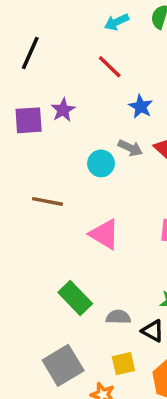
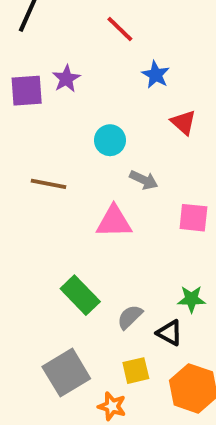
gray arrow: (130, 148) -> (144, 180), moved
pink triangle: (104, 234) -> (114, 222), turned -32
gray semicircle: (118, 317) -> (130, 317), turned -45

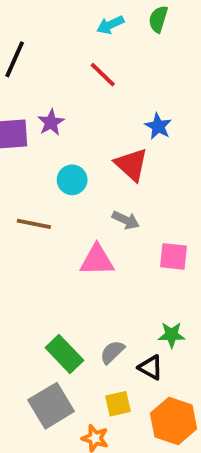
blue star: (156, 75) -> (158, 126), moved
red triangle: (183, 122) -> (131, 165), moved, size x1.4
cyan circle: (110, 140) -> (72, 180), moved
green rectangle: (80, 295) -> (64, 354), moved

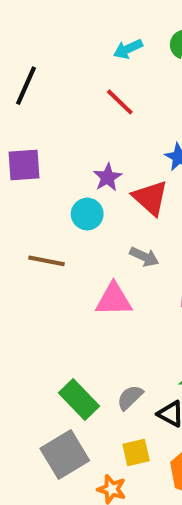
purple star: (51, 122) -> (108, 177), moved

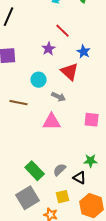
red line: (120, 102) -> (63, 31), moved
purple star: (108, 177) -> (49, 49), moved
gray arrow: (144, 257) -> (59, 97), moved

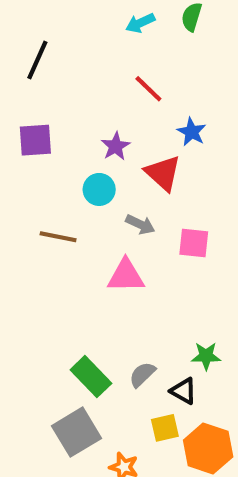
purple star: (49, 49) -> (116, 146), moved
pink square: (92, 120) -> (194, 243), moved
yellow square: (63, 197) -> (165, 428), moved

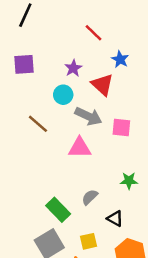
gray arrow: (140, 224) -> (88, 116), size x1.5
brown line: (58, 237) -> (38, 124), turned 30
green star: (206, 356) -> (129, 181), moved
gray semicircle: (142, 374) -> (90, 197), moved
yellow square: (165, 428) -> (88, 241), moved

